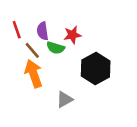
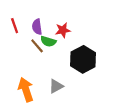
brown line: (32, 50) -> (37, 46), moved
orange arrow: (34, 74) -> (26, 90), moved

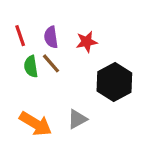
green semicircle: (48, 41) -> (31, 67), moved, turned 64
orange arrow: (26, 90) -> (36, 124), turned 140

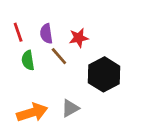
brown line: (51, 63) -> (59, 56), moved
orange arrow: (36, 124) -> (32, 112), turned -48

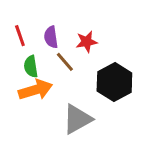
gray triangle: (70, 108) -> (77, 119), size x1.5
orange arrow: (32, 112) -> (35, 90), moved

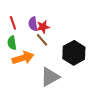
red star: (87, 42) -> (43, 27), moved
green semicircle: (31, 66) -> (12, 43), moved

